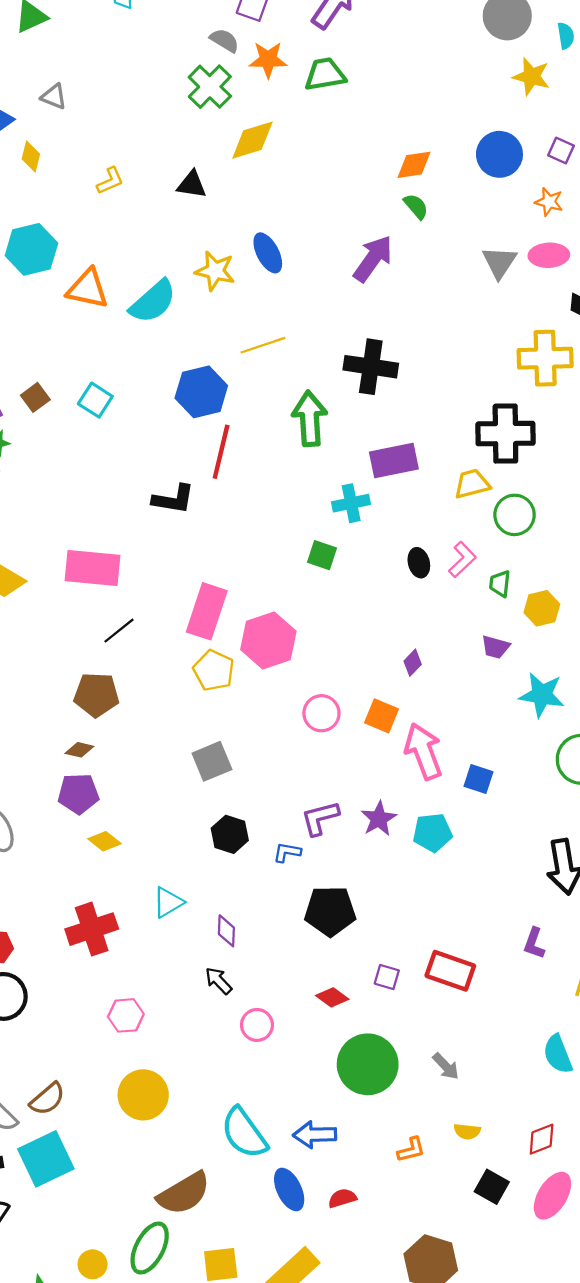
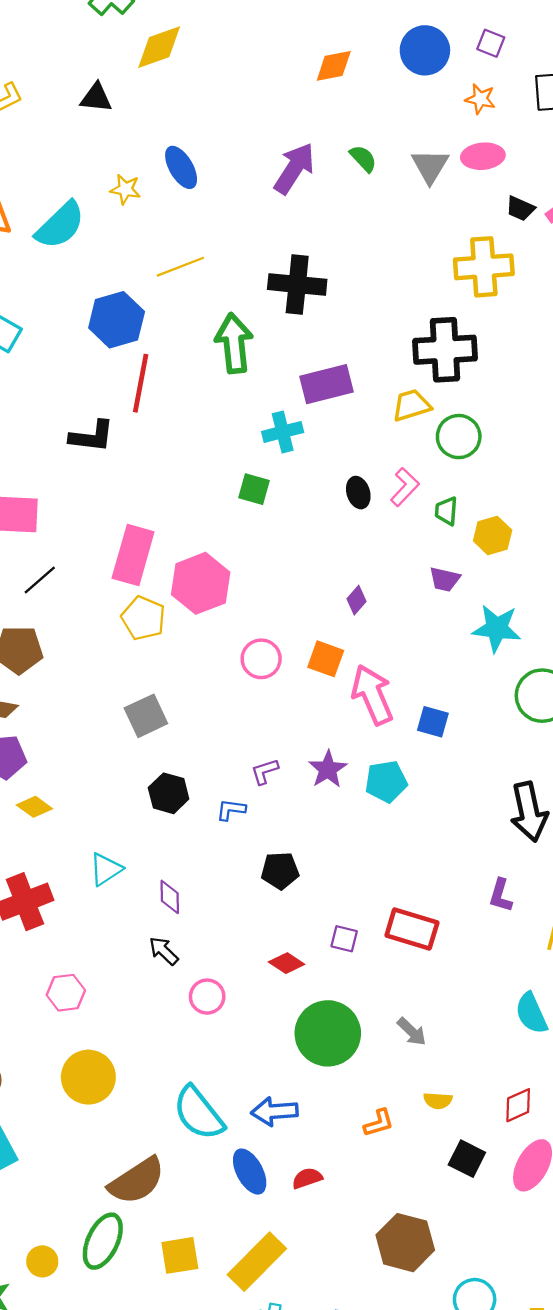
green semicircle: (416, 206) -> (363, 158), moved
yellow star: (215, 271) -> (125, 189), size x0.7
purple L-shape: (320, 818) -> (265, 771), size x0.7
black pentagon: (330, 911) -> (280, 871), size x0.7

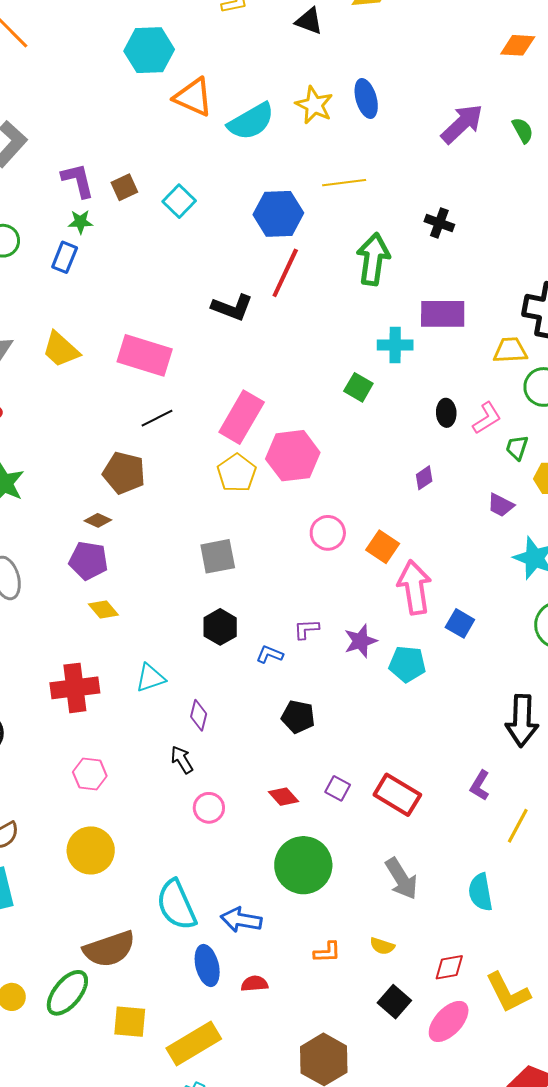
yellow star: (125, 189) -> (314, 105), size x1.4
black cross: (297, 284) -> (439, 223), size x0.6
purple diamond: (356, 600) -> (424, 478), moved
gray arrow: (412, 1032) -> (401, 879), moved, size x1.5

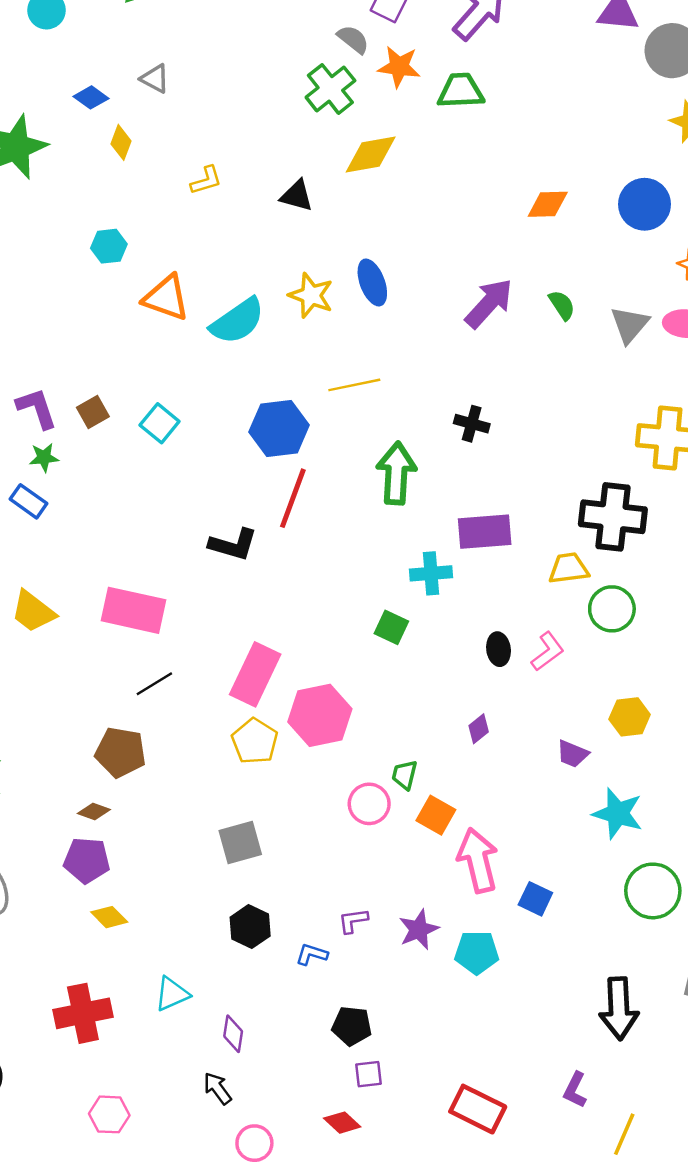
cyan hexagon: (149, 50) -> (109, 246), size x0.6
blue rectangle: (65, 257) -> (29, 501), turned -72
green trapezoid: (517, 448) -> (405, 775), moved
purple square: (338, 788) -> (369, 1074), moved, turned -30

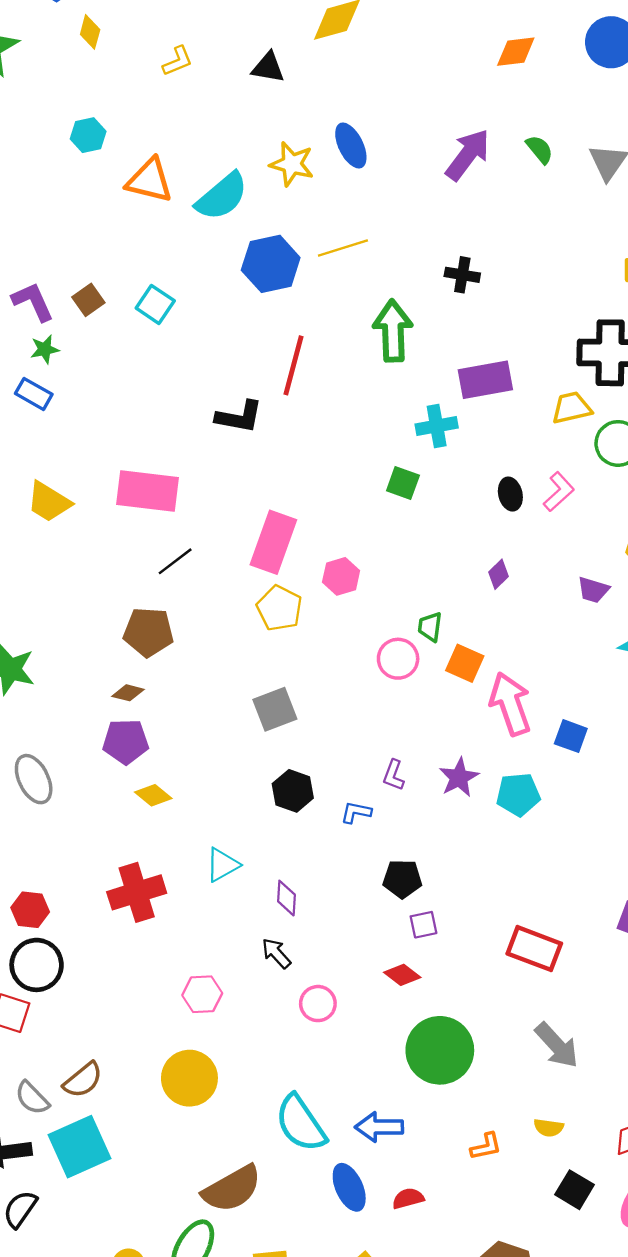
blue hexagon: (279, 429) -> (271, 264), moved
pink hexagon: (320, 715) -> (341, 576), size x0.6
purple L-shape: (353, 921) -> (394, 775), turned -56
pink hexagon: (109, 1114) -> (202, 994), moved

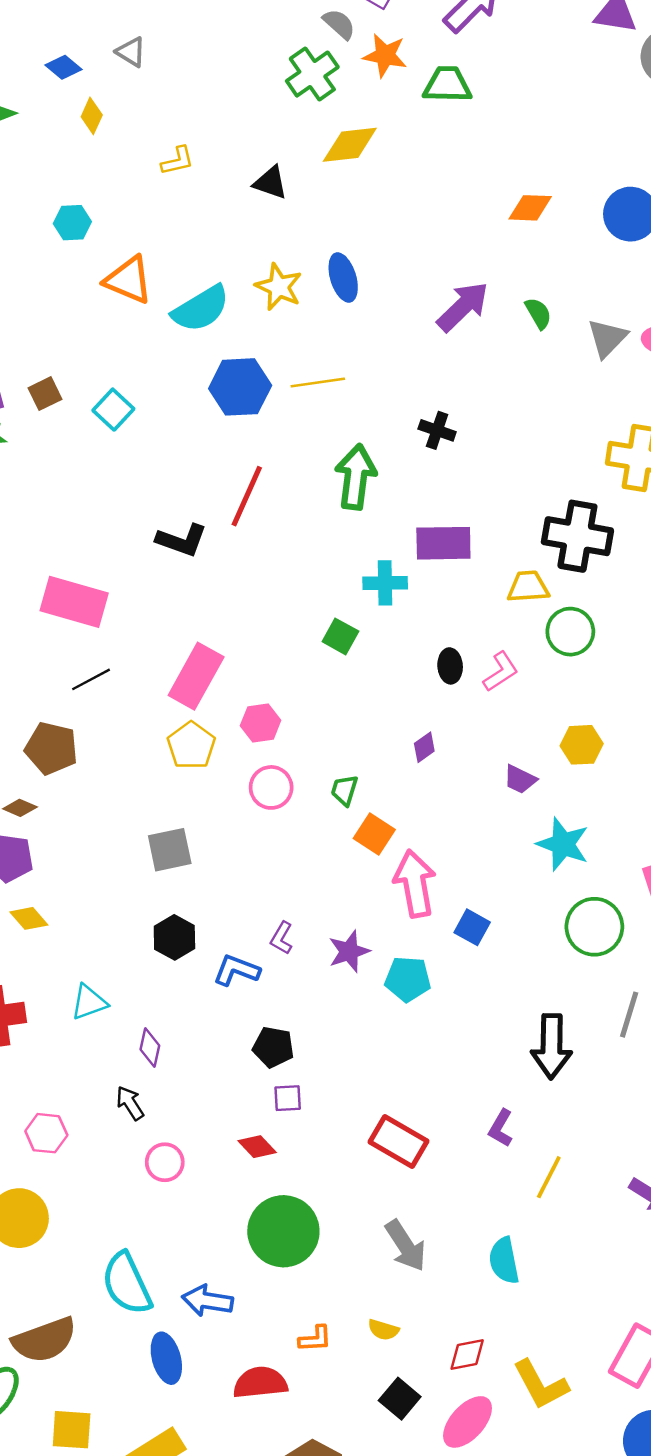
pink circle: (398, 659) -> (271, 787), moved
blue L-shape: (356, 812) -> (236, 970), size x1.4
red semicircle: (408, 1198) -> (260, 1383), moved, size x1.6

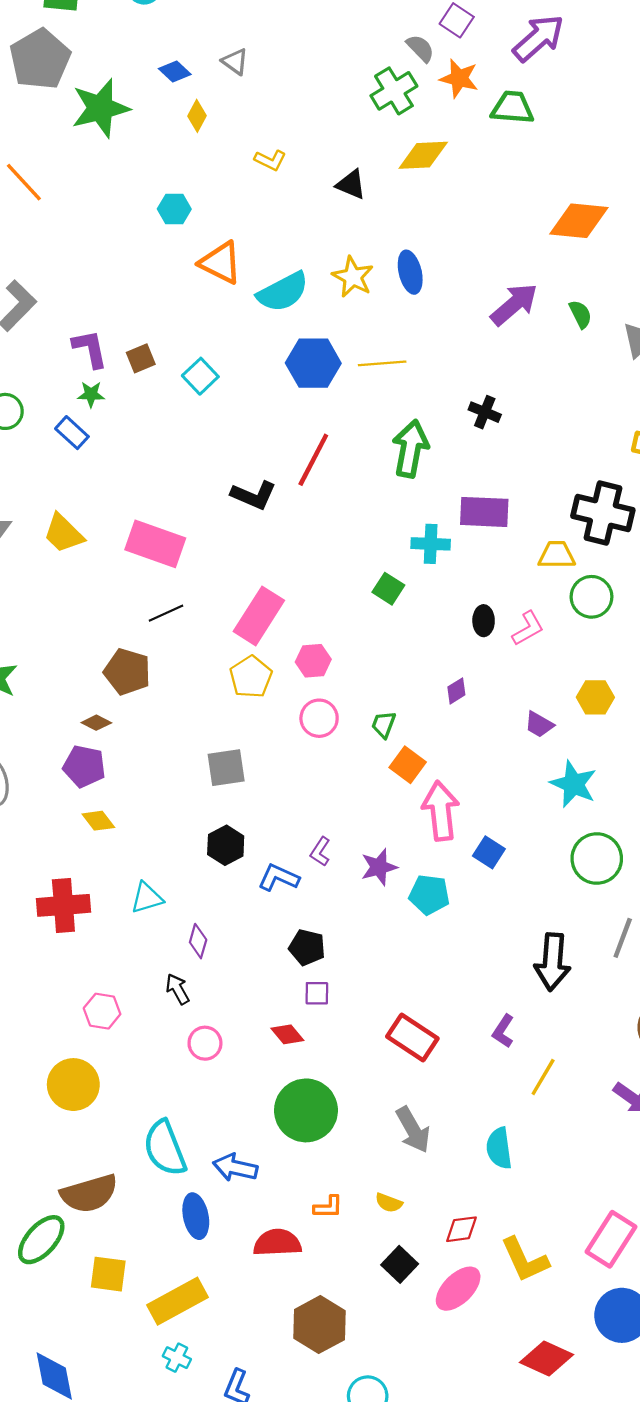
yellow L-shape: (178, 161) -> (270, 160), turned 36
orange diamond: (530, 208) -> (579, 221), size x1.5

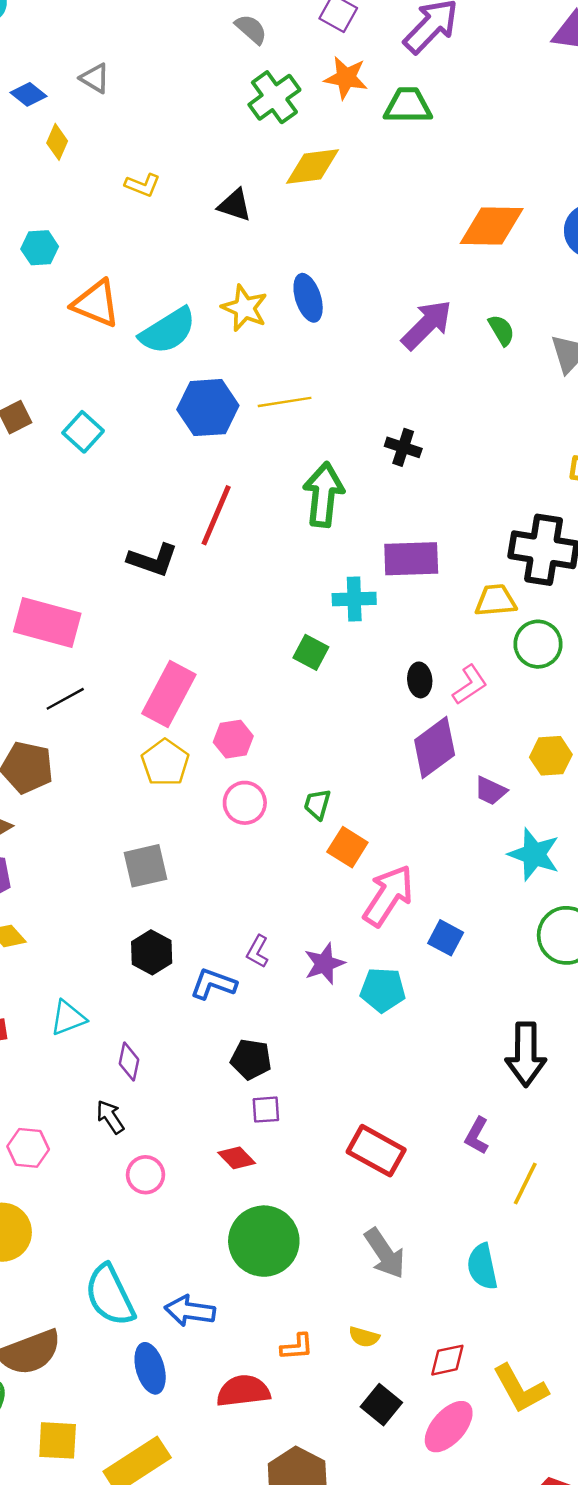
gray semicircle: (420, 48) -> (251, 29), moved
purple diamond: (456, 691) -> (435, 747), moved, size x2.0
pink arrow: (441, 811) -> (388, 896), turned 44

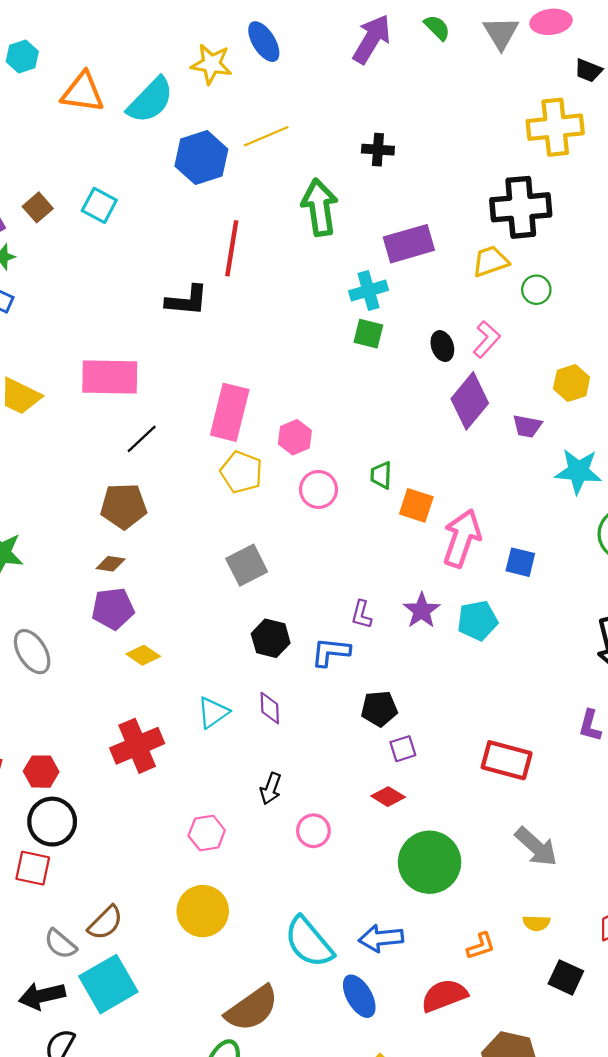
green circle: (538, 644) -> (536, 290), size x0.7
green square: (311, 652) -> (368, 334), moved
purple diamond: (129, 1062) -> (270, 708), moved
black arrow: (110, 1117) -> (271, 789), turned -112

